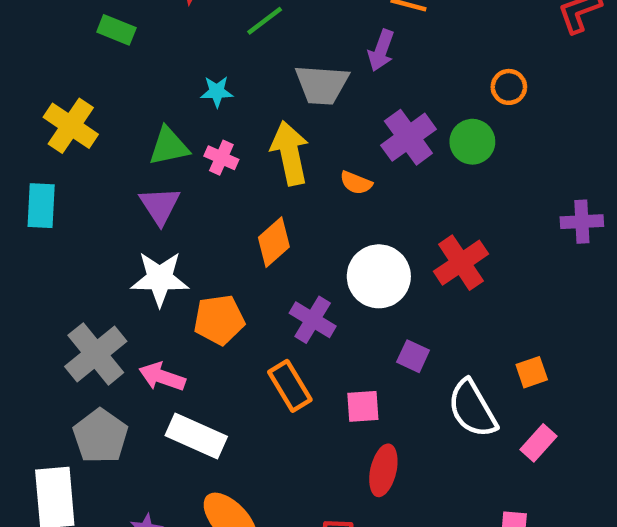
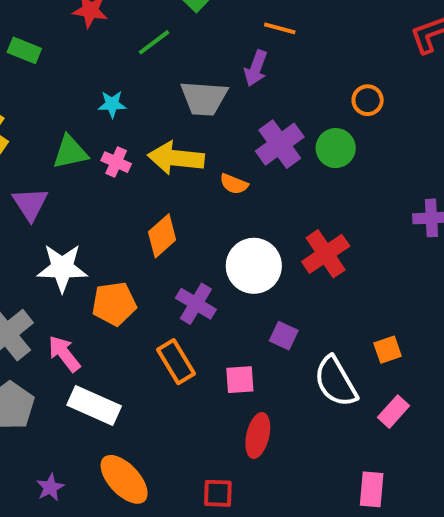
yellow arrow: (290, 153) -> (176, 158), turned -72
purple triangle: (160, 206) -> (30, 204), moved
pink arrow: (162, 377) -> (64, 354), turned 33

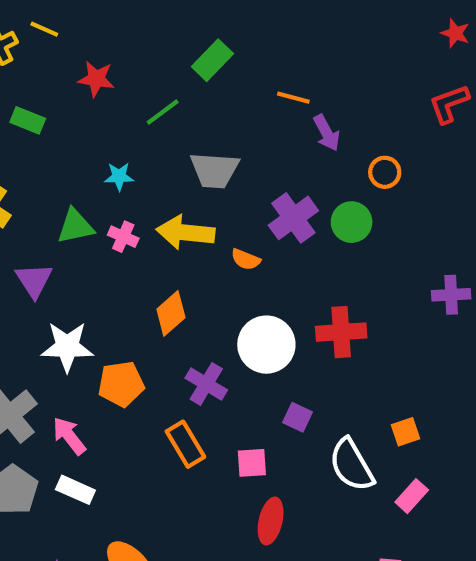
purple arrow: (256, 68) -> (327, 133), moved, turned -48
red cross: (326, 254) -> (341, 332), turned 30
white rectangle: (94, 406) -> (75, 490), moved, size x0.7

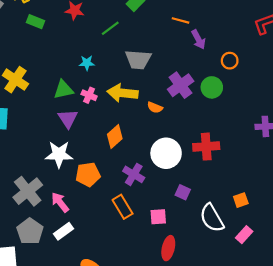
green rectangle: (28, 120) -> (36, 22), moved
purple triangle: (34, 280) -> (68, 119), moved
white rectangle: (75, 490) -> (63, 231), turned -60

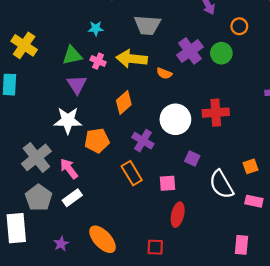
pink rectangle: (244, 235) -> (254, 201), turned 60

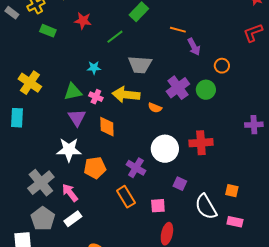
orange diamond: (124, 103) -> (107, 127), moved, turned -50
orange square: (251, 166) -> (232, 191), turned 32

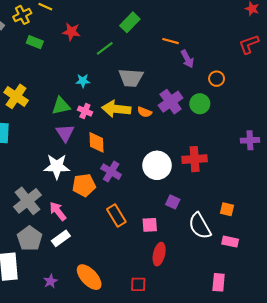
orange semicircle: (155, 108) -> (144, 112), moved
purple cross: (136, 168) -> (111, 172), moved

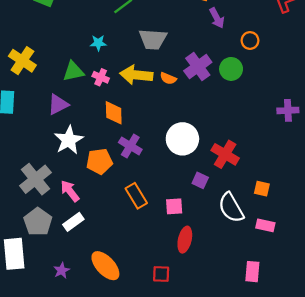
purple triangle: (65, 133) -> (58, 104), moved, turned 36
red cross: (195, 159) -> (225, 154), moved, turned 35
white star: (57, 166) -> (69, 140), turned -30

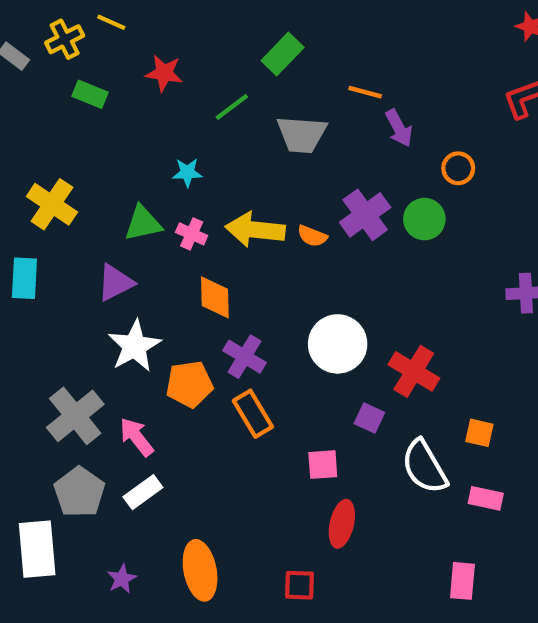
gray trapezoid: (153, 39) -> (302, 134), moved
orange rectangle: (136, 196) -> (253, 414), moved
orange ellipse: (105, 266) -> (200, 570), turned 32

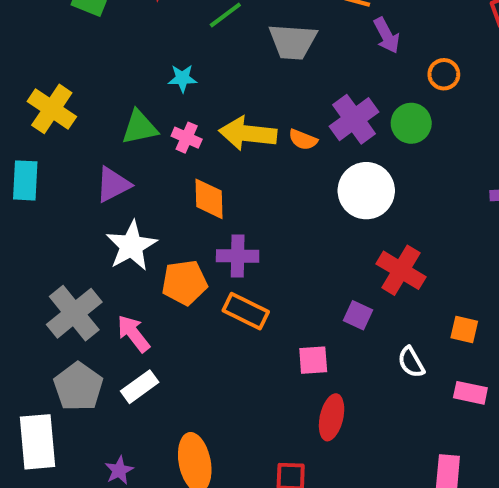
white circle: (338, 344) -> (366, 191), moved
purple cross: (244, 357) -> (238, 256), turned -30
orange rectangle: (253, 414) -> (246, 311), turned -33
white semicircle: (424, 467) -> (411, 362), size x0.6

